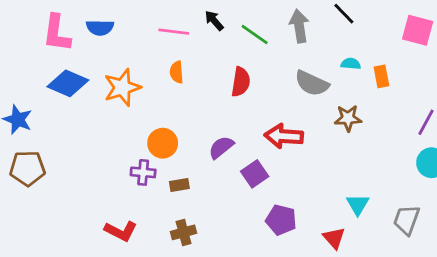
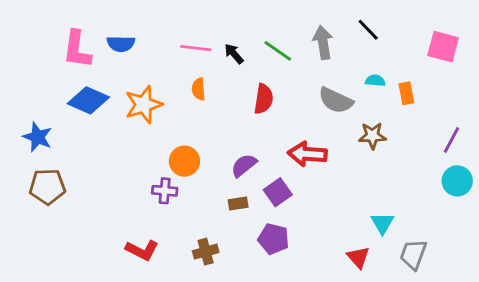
black arrow: (214, 21) -> (234, 54), moved
brown rectangle: (179, 185) -> (238, 204), moved
purple pentagon: (281, 220) -> (273, 239), moved
gray trapezoid: (407, 220) -> (413, 254), moved

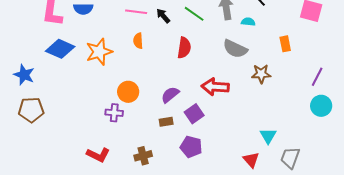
cyan semicircle: (375, 81) -> (248, 22), moved

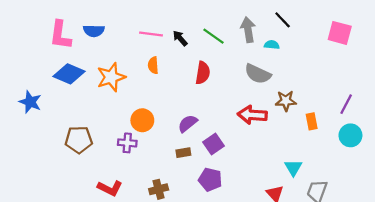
orange rectangle: (285, 44) -> (312, 121), moved
red arrow: (215, 87) -> (252, 115), moved
brown pentagon: (31, 110) -> (79, 140), moved

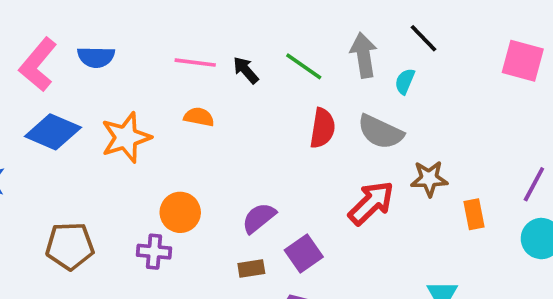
pink L-shape: (60, 35) -> (38, 64), turned 32
cyan semicircle: (272, 45) -> (405, 81), turned -72
orange semicircle: (153, 65) -> (199, 117), turned 105
red semicircle: (203, 73) -> (322, 128), moved
red arrow: (252, 115) -> (371, 203), turned 132

